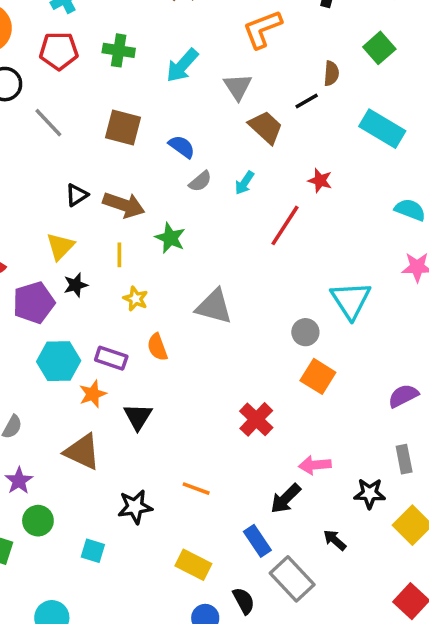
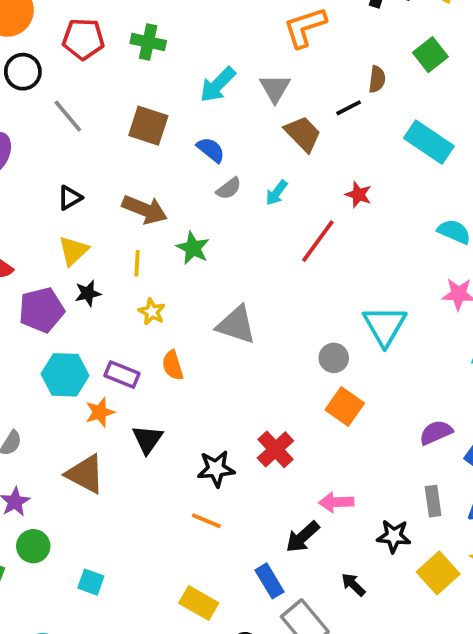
cyan arrow: (182, 65) -> (218, 85), moved
black triangle: (77, 195) -> (70, 198), moved
black star: (135, 507) -> (216, 469), moved

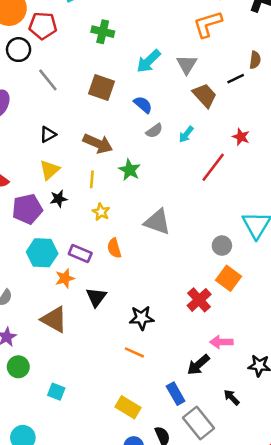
red pentagon: (83, 39) -> (43, 26), moved
red cross: (275, 449) -> (199, 300), moved

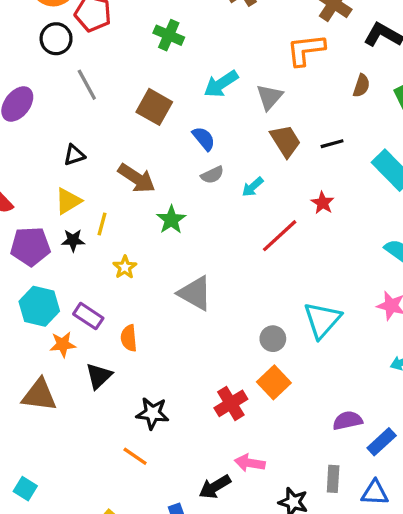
brown semicircle: (255, 60) -> (361, 86), moved
black line: (236, 79) -> (332, 144), moved
yellow line: (92, 179) -> (102, 224), moved
orange semicircle: (114, 248) -> (129, 338), moved
brown triangle: (54, 319) -> (39, 395), turned -32

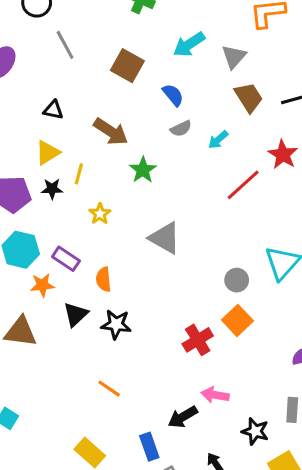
black triangle: (74, 155) -> (53, 110), turned 30
red star: (323, 203) -> (283, 155), size x1.4
black star: (152, 413) -> (116, 324), moved

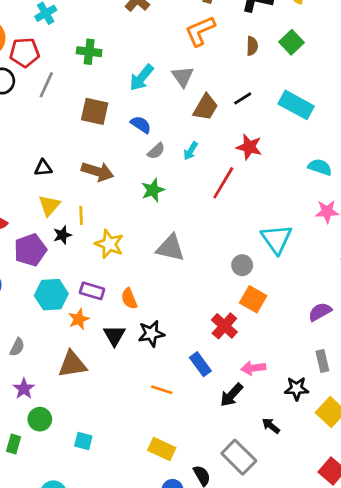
gray line: (65, 45) -> (46, 85), moved, turned 70
brown trapezoid: (249, 97) -> (206, 107), turned 80
green star: (143, 170) -> (153, 190), moved, turned 30
yellow star: (100, 214) -> (109, 244), size x1.5
blue rectangle: (149, 447) -> (200, 364), moved

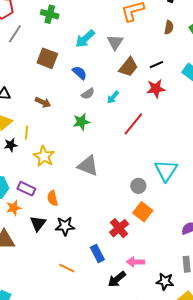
red star: (249, 147) -> (156, 89), moved, turned -30
brown arrow: (97, 172) -> (43, 102), size x0.7

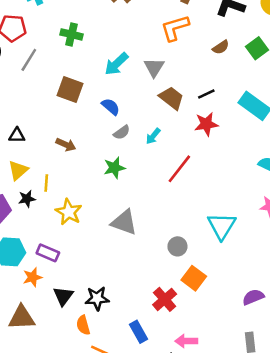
brown semicircle: (169, 27) -> (221, 47), turned 48
brown trapezoid: (128, 67) -> (172, 98), turned -90
gray circle: (138, 186) -> (177, 246), moved
orange semicircle: (53, 198) -> (83, 325), moved

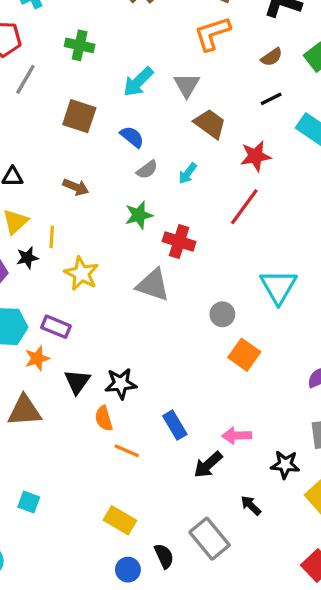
black line: (206, 94) -> (271, 99), moved
red line: (179, 169) -> (244, 207), moved
red cross: (165, 299) -> (179, 242), moved, turned -30

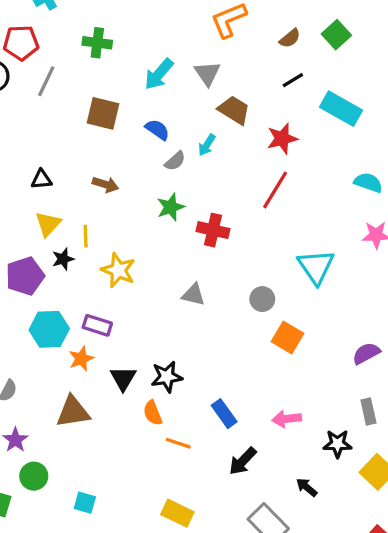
cyan arrow: (188, 173) -> (207, 145), moved
gray triangle: (153, 285) -> (193, 295), moved, size x0.7
black arrow: (208, 465) -> (243, 461), moved

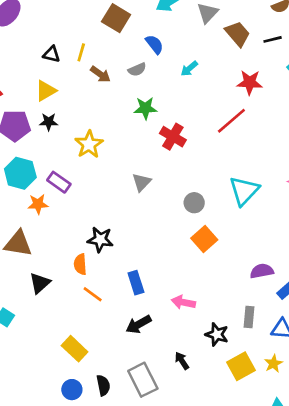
brown trapezoid: (234, 110) -> (238, 34), moved
gray semicircle: (175, 161) -> (137, 69), moved
yellow line: (86, 236) -> (81, 52), moved
gray triangle: (193, 295) -> (141, 182), turned 42
black triangle: (123, 378) -> (40, 283), moved

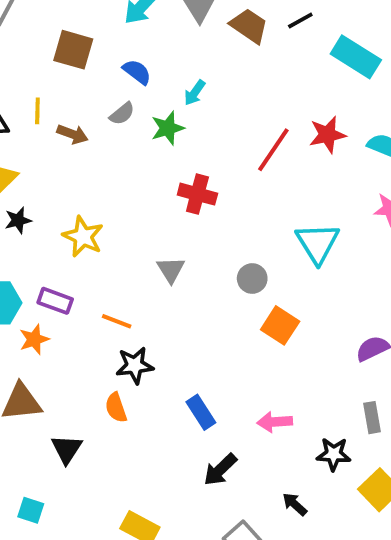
red star: (250, 82) -> (327, 135), moved
green star: (145, 108) -> (168, 128), moved
orange line: (93, 294) -> (117, 321), moved

